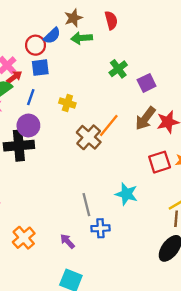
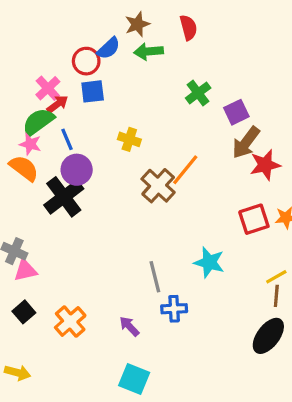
blue line: (31, 97) -> (67, 139), moved, turned -42
brown arrow: (145, 118) -> (246, 143), moved
black cross: (19, 146) -> (64, 197), turned -32

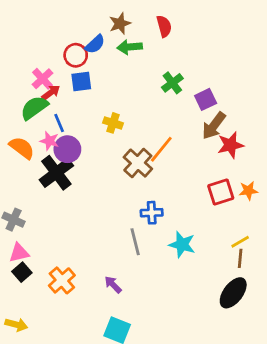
pink star: (30, 144) -> (49, 141), moved
cyan star: (209, 262) -> (182, 245), moved
pink triangle: (25, 270) -> (19, 253), moved
blue cross: (174, 309) -> (152, 213), moved

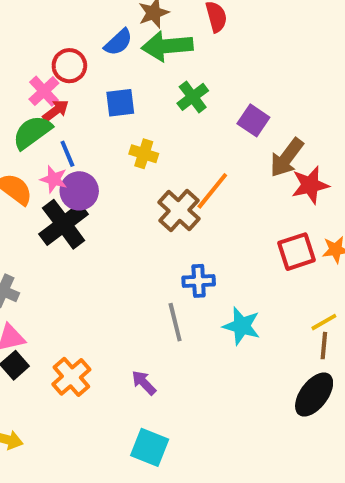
green arrow: (130, 47) -> (167, 46), size x1.4
red circle: (76, 55) -> (69, 66), moved
blue square: (81, 82) -> (120, 103), moved
green cross: (172, 83) -> (193, 97), moved
purple square: (206, 99) -> (253, 120), moved, turned -30

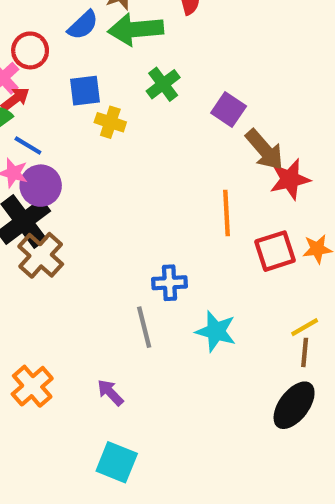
blue line: (67, 154) -> (28, 145), turned -36
yellow cross: (144, 154) -> (110, 122), moved
brown arrow: (287, 158) -> (264, 150), turned -78
orange line: (212, 191) -> (226, 213), moved, turned -42
brown cross: (179, 210) -> (41, 255), moved

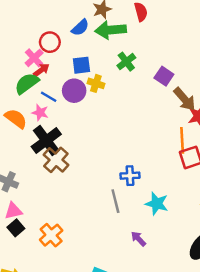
purple circle: (41, 186) -> (74, 91), moved
orange line: (226, 213) -> (182, 140), moved
purple arrow: (110, 393) -> (138, 239), moved

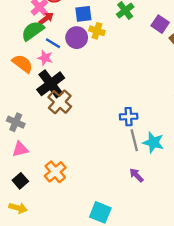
gray line: (115, 201) -> (134, 140), moved
black square: (16, 228) -> (20, 181), moved

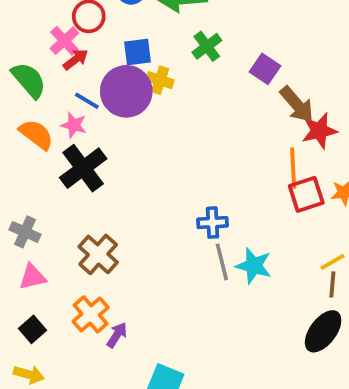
green semicircle: (33, 31) -> (29, 80), moved, turned 85
purple circle: (77, 38) -> (126, 91), size x1.4
brown cross: (60, 102) -> (98, 254), moved
purple arrow: (136, 175) -> (117, 335), moved, turned 77

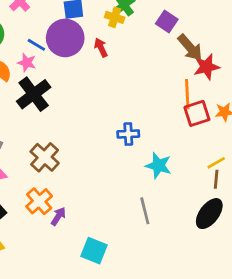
red arrow: (76, 59) -> (101, 48), moved, turned -78
yellow cross: (160, 80) -> (115, 17), moved
gray line: (222, 262) -> (145, 211), moved

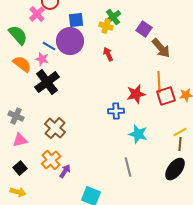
red arrow: (101, 48) -> (108, 54), moved
red star: (207, 67) -> (136, 94), moved

